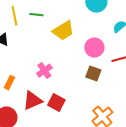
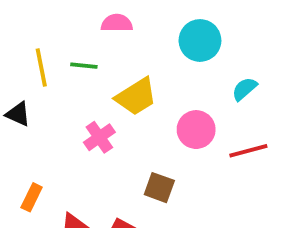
pink cross: (44, 71) -> (99, 137), moved
brown square: (93, 74) -> (159, 188), moved

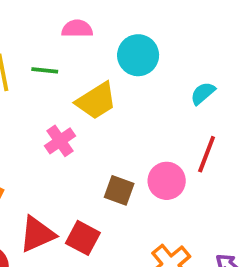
cyan circle: (200, 40) -> (138, 55), moved
pink circle: (196, 130) -> (167, 181), moved
red line: (248, 151) -> (207, 154), turned -54

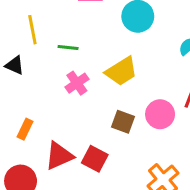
green line: (45, 70) -> (68, 47), moved
yellow trapezoid: (96, 101) -> (121, 71), moved

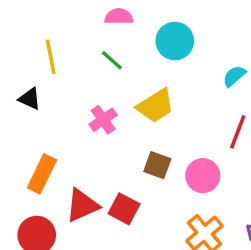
green line: (68, 47) -> (112, 60), moved, turned 36
pink circle: (160, 114) -> (203, 176), moved
orange rectangle: (25, 129) -> (42, 174), size x1.5

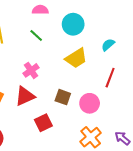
yellow trapezoid: (156, 106) -> (76, 58), moved
red triangle: (82, 205) -> (25, 96), moved
red square: (124, 209) -> (43, 123), turned 36

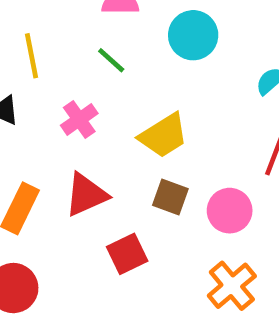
yellow trapezoid: (76, 58) -> (164, 135), moved
pink cross: (31, 70) -> (79, 119), moved

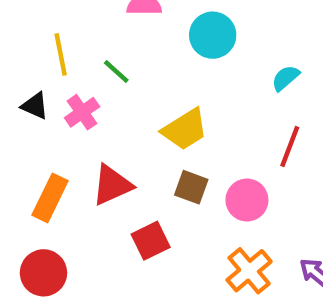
green line: (111, 60) -> (116, 72), moved
pink cross: (79, 119) -> (82, 112), moved

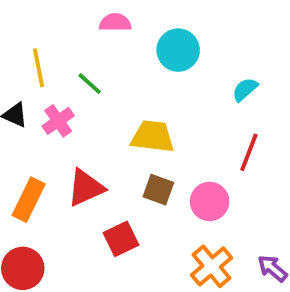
yellow trapezoid: (185, 129) -> (153, 137), turned -141

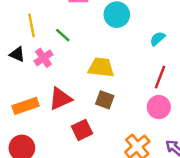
orange rectangle: (29, 200) -> (26, 106), turned 45
pink circle: (210, 201) -> (159, 107), moved

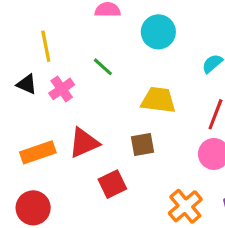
green line: (63, 35) -> (103, 67), moved
yellow trapezoid: (101, 67) -> (158, 100), moved
brown square: (105, 100) -> (142, 144), turned -30

